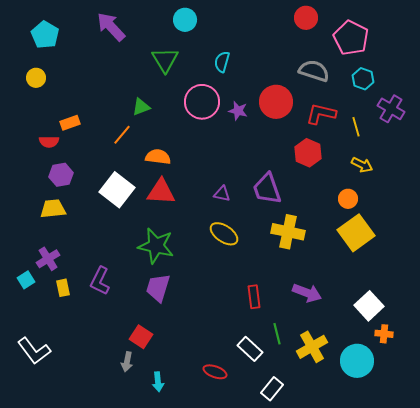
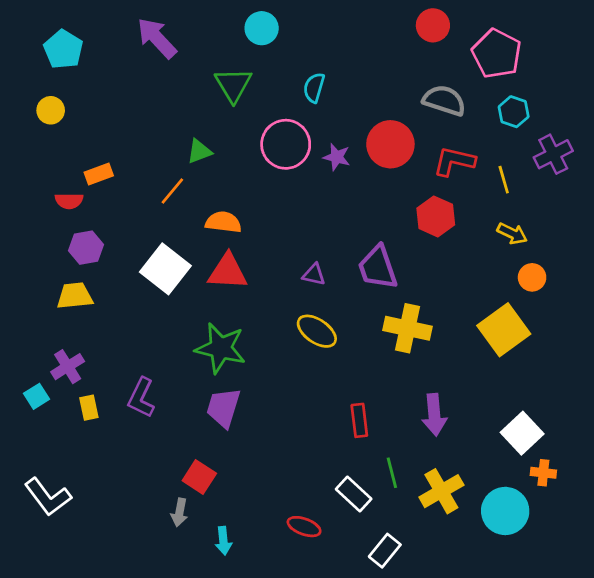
purple cross: (391, 109) -> (553, 154), turned 32
orange circle: (348, 199) -> (532, 277), moved
purple arrow: (307, 293) -> (434, 415), turned 64

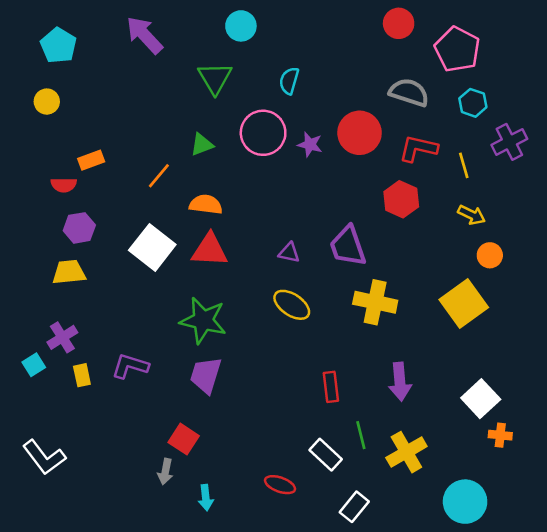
green triangle: (199, 151) -> (202, 145), moved
purple L-shape: (141, 398) -> (130, 366), turned 81
cyan circle: (505, 511) -> (465, 502), moved

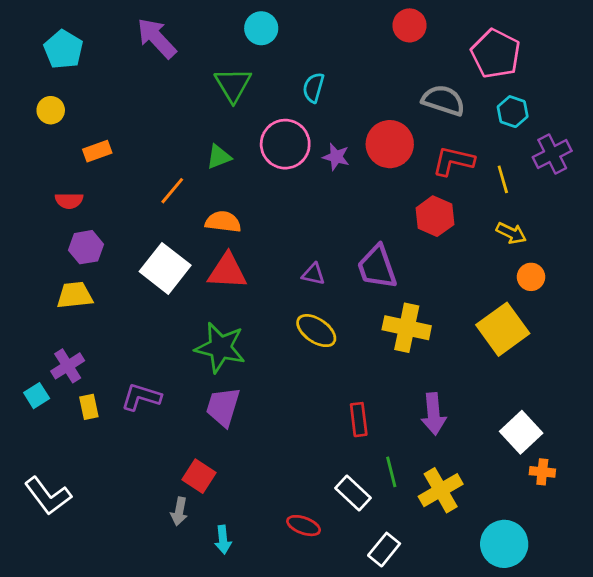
red circle: (399, 23) -> (410, 25), moved
orange rectangle: (91, 160) -> (97, 151), moved

